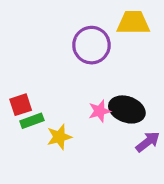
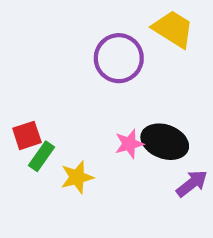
yellow trapezoid: (133, 23) -> (173, 29), turned 32
green rectangle: (32, 121) -> (42, 156), turned -35

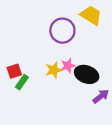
pink star: (129, 144) -> (68, 66), moved
yellow star: (77, 177) -> (54, 70), moved

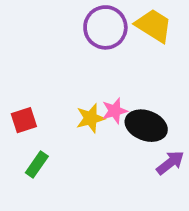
purple circle: (62, 31) -> (105, 27), moved
green rectangle: (22, 82) -> (37, 165), moved

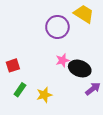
purple circle: (105, 27) -> (57, 27), moved
yellow star: (91, 118) -> (44, 95), moved

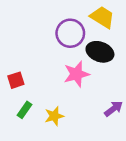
pink star: (63, 60) -> (76, 74), size x1.5
black ellipse: (80, 68) -> (100, 52), moved

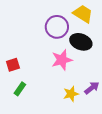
yellow star: (54, 116) -> (71, 94), moved

